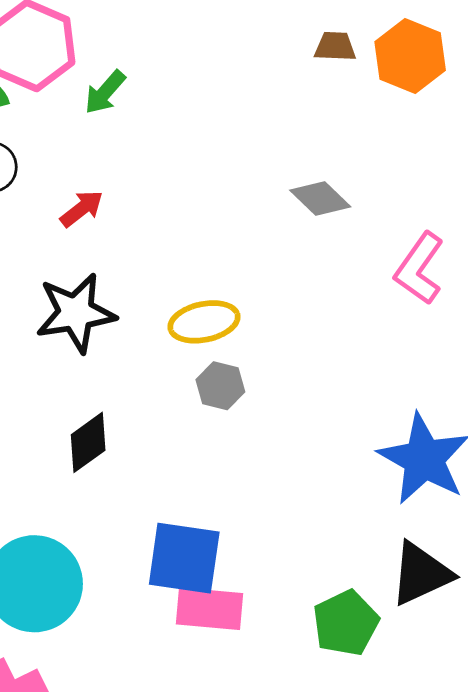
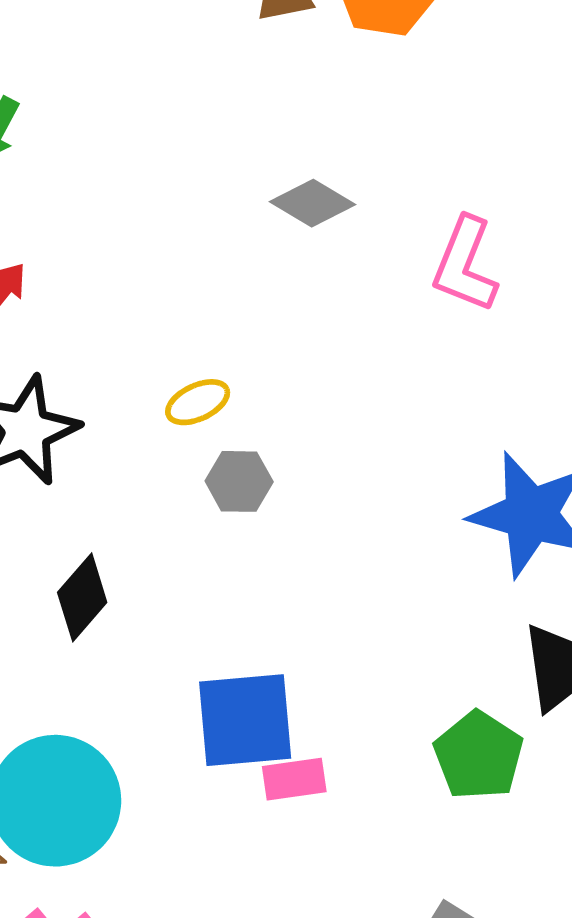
yellow ellipse: (204, 322) -> (198, 402), size x0.7
pink rectangle: (209, 609) -> (294, 779), size x0.7

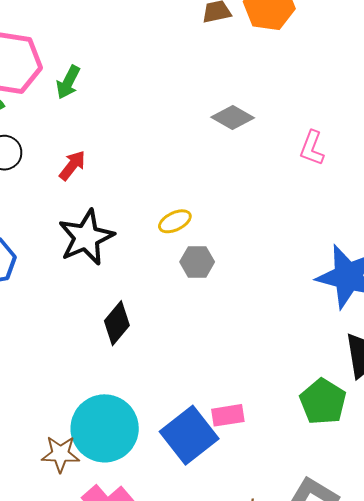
pink L-shape: (465, 265) -> (312, 148), size x0.7
blue square: (245, 720) -> (189, 435), moved, turned -32

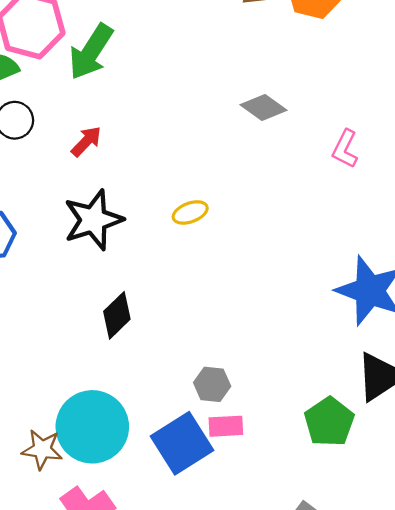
green arrow: (68, 82) -> (91, 52), size x1.6
gray hexagon: (197, 262) -> (212, 384), moved

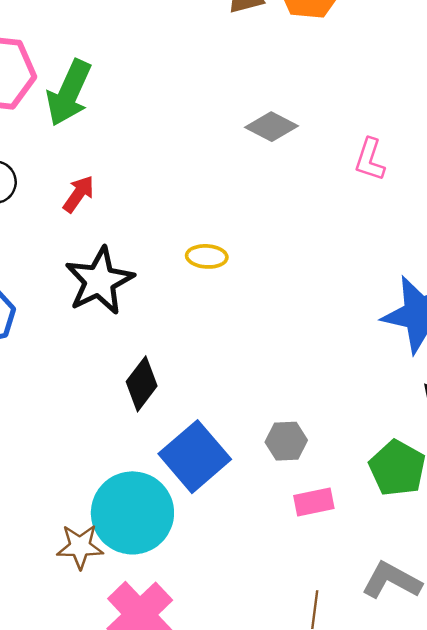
yellow ellipse: (190, 212) -> (207, 256), turned 32
gray hexagon: (212, 384) -> (286, 441), moved
pink rectangle: (226, 426) -> (314, 502), moved
blue square: (182, 443) -> (195, 457), moved

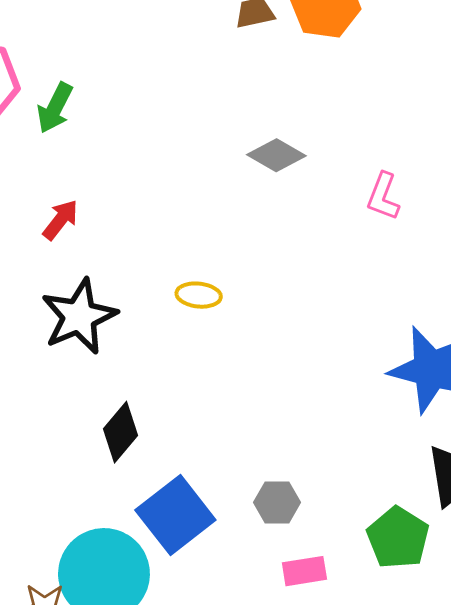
green arrow: (69, 93) -> (55, 108), size x0.7

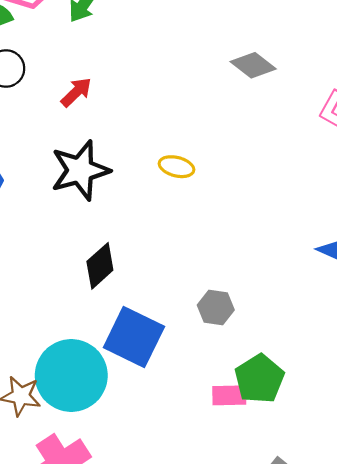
gray hexagon: (277, 502) -> (216, 307), moved
blue square: (175, 515) -> (134, 337), turned -34
green pentagon: (398, 538) -> (259, 379), moved

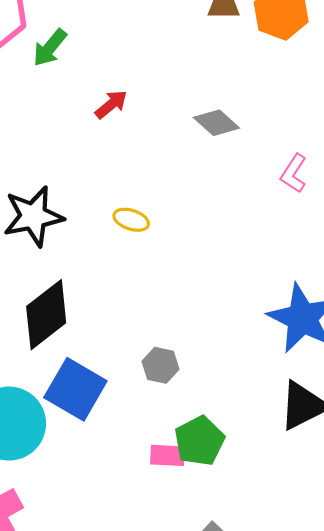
red arrow: (76, 92) -> (111, 104), moved
black diamond: (100, 266) -> (46, 315), size x1.5

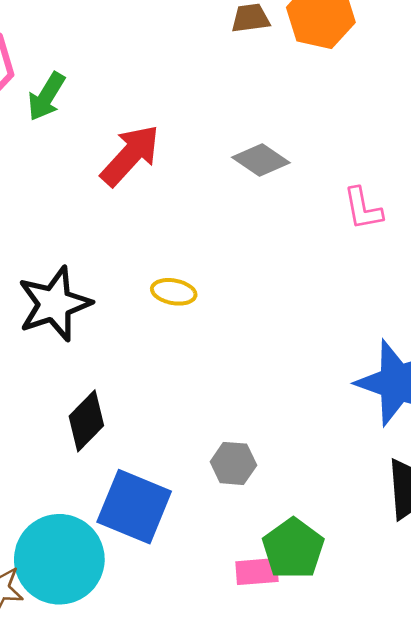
red arrow: (111, 104) -> (130, 155), size x1.6
pink L-shape: (294, 173) -> (363, 209), turned -36
black diamond: (46, 315) -> (86, 421), size x0.7

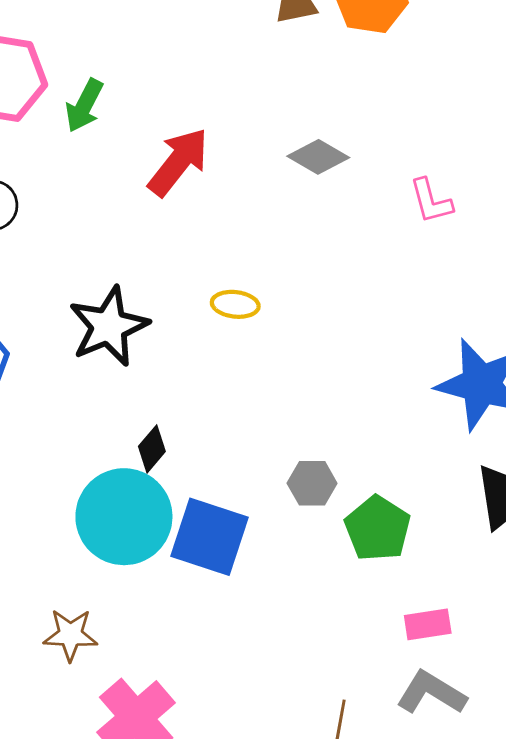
black diamond: (86, 421) -> (152, 449), size x0.7
green pentagon: (293, 549) -> (378, 528), moved
cyan circle: (59, 559) -> (124, 517), moved
pink rectangle: (257, 572) -> (428, 624), moved

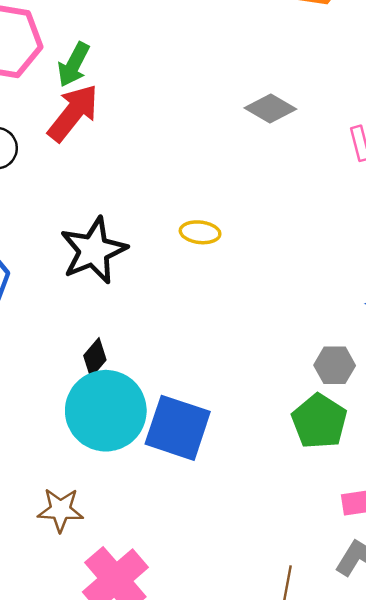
red arrow: (178, 162) -> (73, 113), moved
black diamond: (152, 449) -> (95, 358), moved
gray hexagon: (312, 483) -> (335, 365), moved

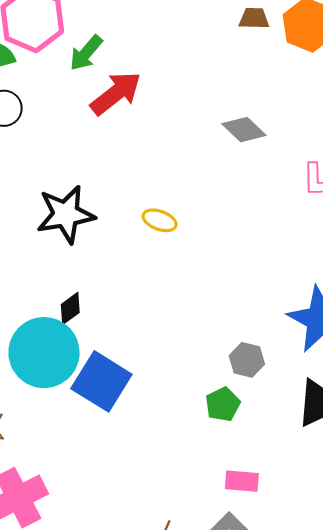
red arrow: (73, 113) -> (116, 93), moved
black diamond: (95, 358) -> (70, 308), moved
green pentagon: (319, 421) -> (223, 404), size x0.7

